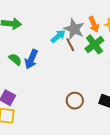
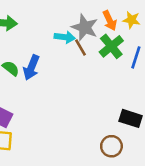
cyan arrow: (58, 36) -> (65, 37), turned 49
brown circle: (75, 101) -> (111, 146), moved

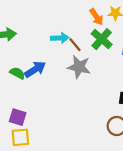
gray star: (85, 27) -> (79, 67), moved
blue arrow: (31, 68) -> (35, 69), turned -135

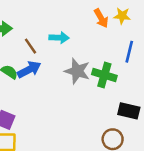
green cross: (102, 39) -> (104, 75), moved, turned -30
brown line: (75, 45) -> (31, 46), moved

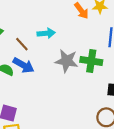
blue arrow: (29, 70) -> (23, 65), turned 65

